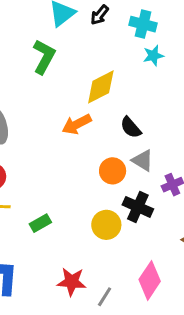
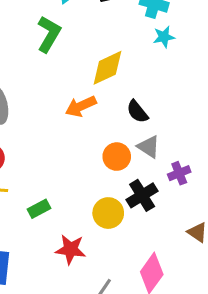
black cross: (138, 207) -> (142, 195), turned 32
red star: (72, 282) -> (71, 249), moved

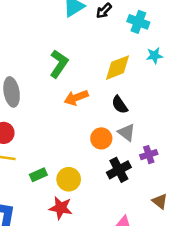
green L-shape: (49, 34) -> (59, 64), moved
cyan star: (164, 37) -> (154, 56), moved
yellow diamond: (107, 68) -> (117, 68), moved
yellow circle: (108, 213) -> (69, 179), moved

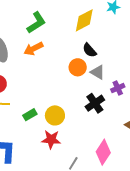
green L-shape: (59, 64) -> (36, 23), turned 30
orange arrow: (76, 98) -> (34, 49), moved
orange circle: (101, 138) -> (78, 67), moved

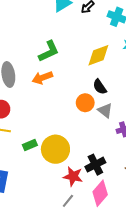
black cross: (95, 103) -> (95, 165), moved
yellow circle: (55, 115) -> (55, 149), size x1.4
red star: (51, 140) -> (73, 176), moved

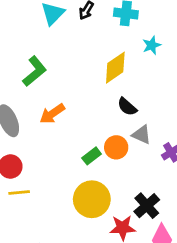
green L-shape: (49, 51) -> (35, 71), moved
orange circle: (85, 103) -> (116, 147), moved
green rectangle: (30, 145) -> (92, 156), moved

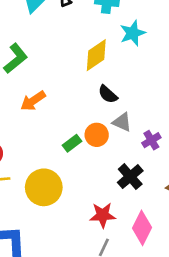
cyan star: (152, 45) -> (133, 33), size x1.4
yellow circle: (92, 199) -> (44, 187), moved
black cross: (147, 206) -> (130, 177), moved

